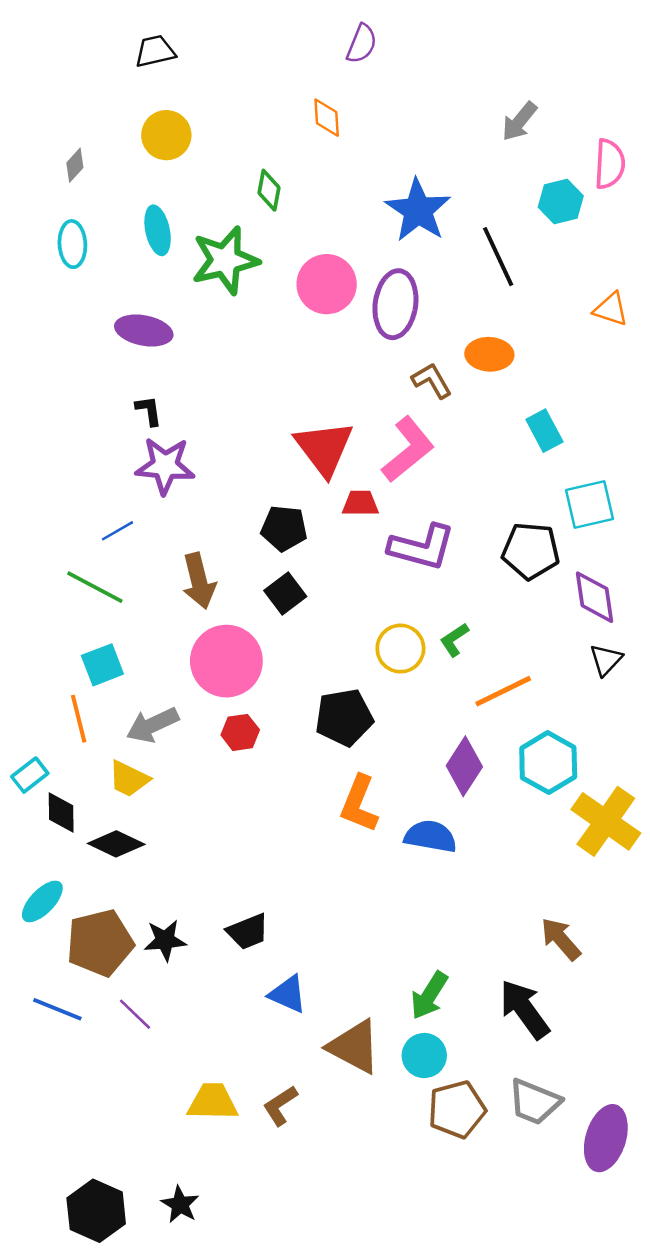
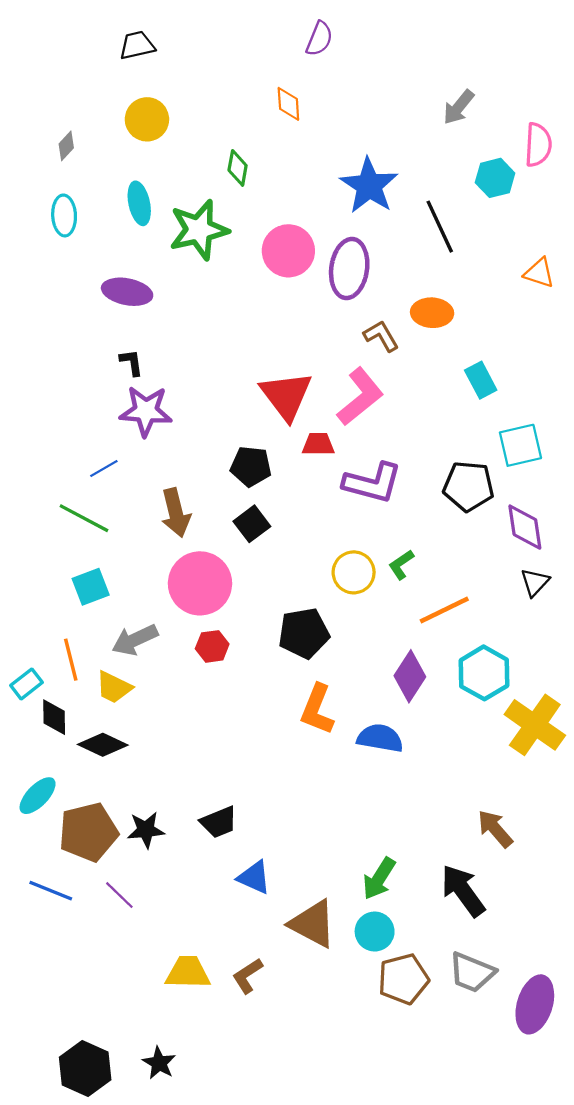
orange line: (79, 719) -> (71, 660), moved

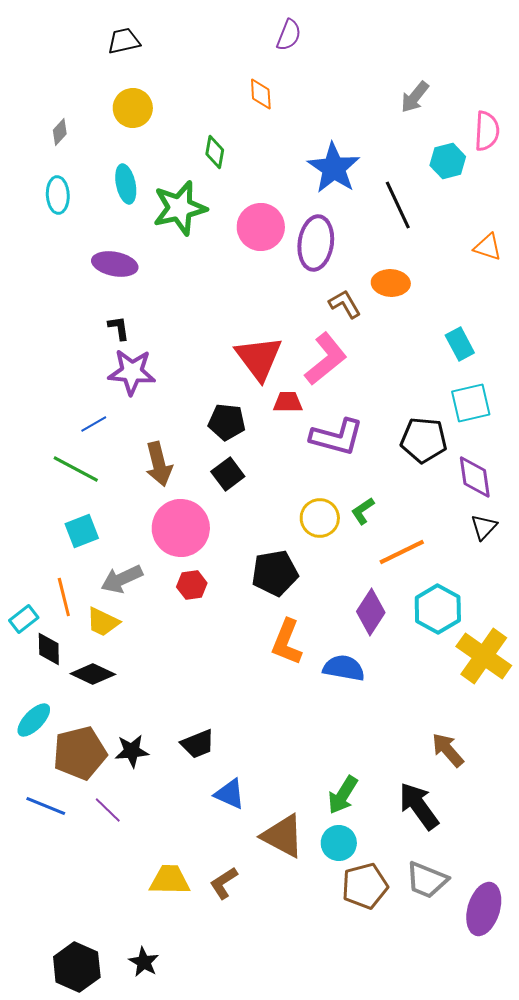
cyan rectangle: (481, 380) -> (460, 344), moved

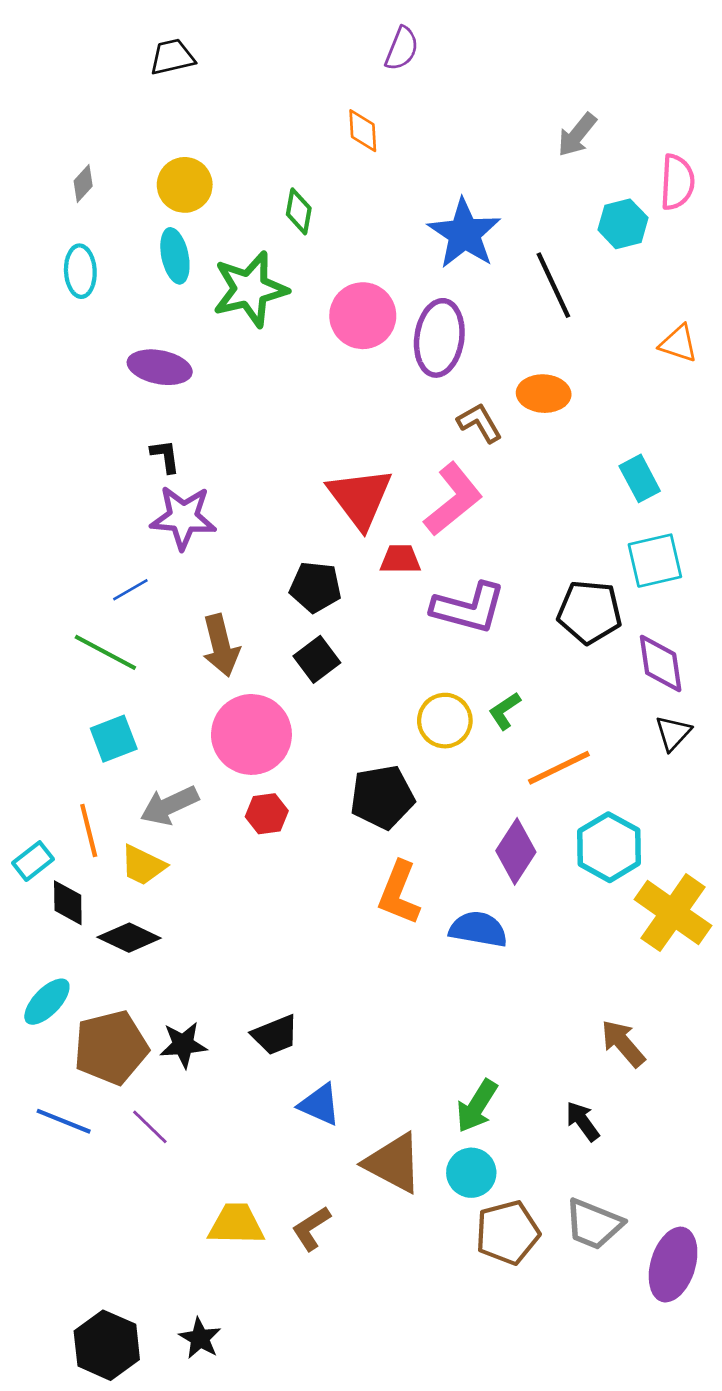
yellow circle: (133, 108) -> (185, 185), moved
black arrow: (419, 806) -> (583, 1121), size x0.6

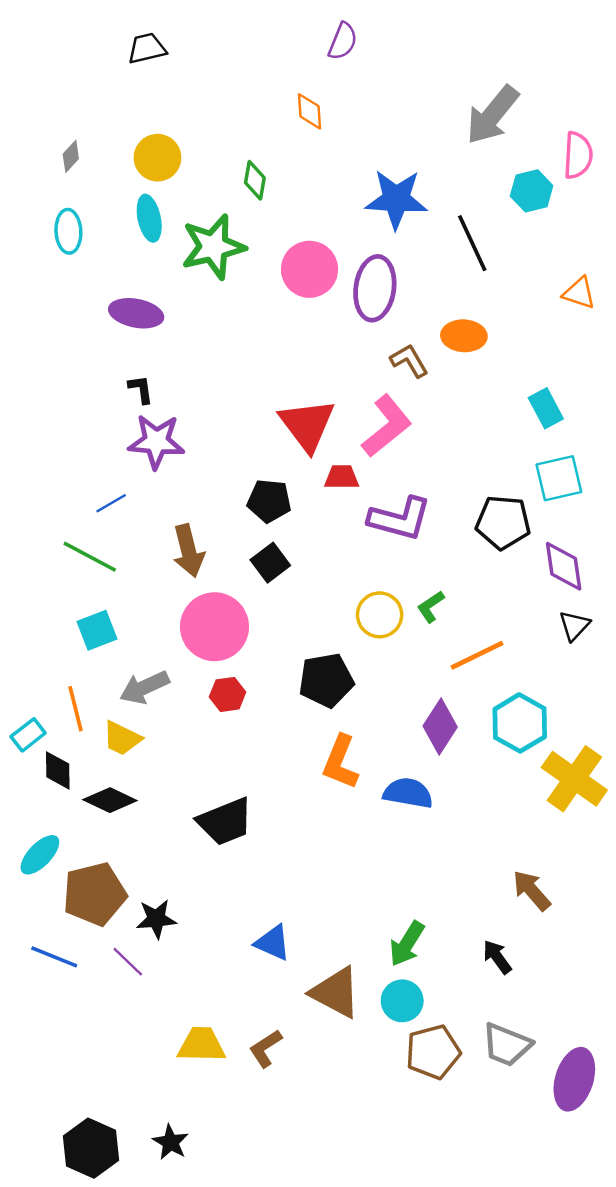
gray arrow: (577, 135) -> (492, 115), size x1.6
blue star: (464, 234) -> (396, 199), turned -30
black trapezoid: (275, 1035) -> (225, 822), moved, size x1.4
black star: (183, 1045) -> (156, 919), moved

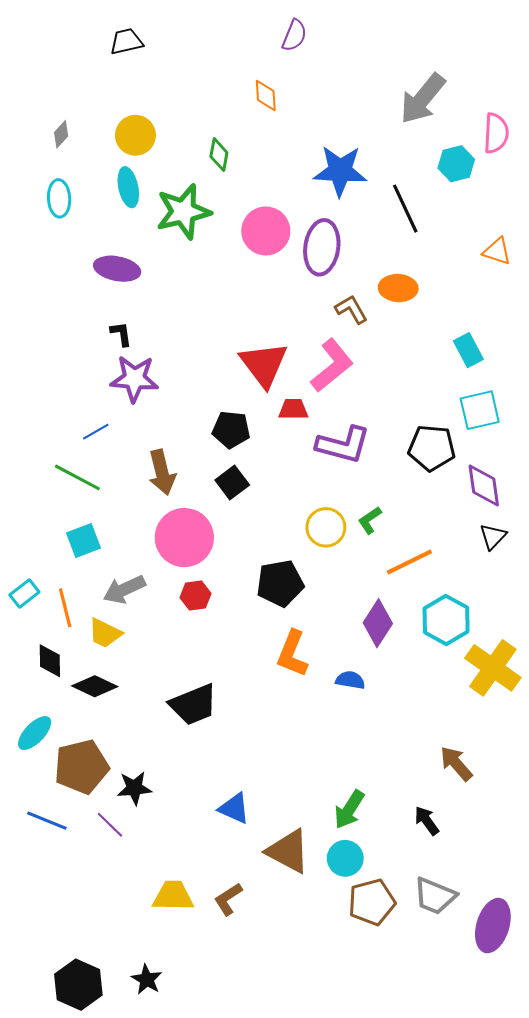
cyan rectangle: (28, 735) -> (24, 594), moved
blue semicircle: (408, 793) -> (350, 680), size x0.7

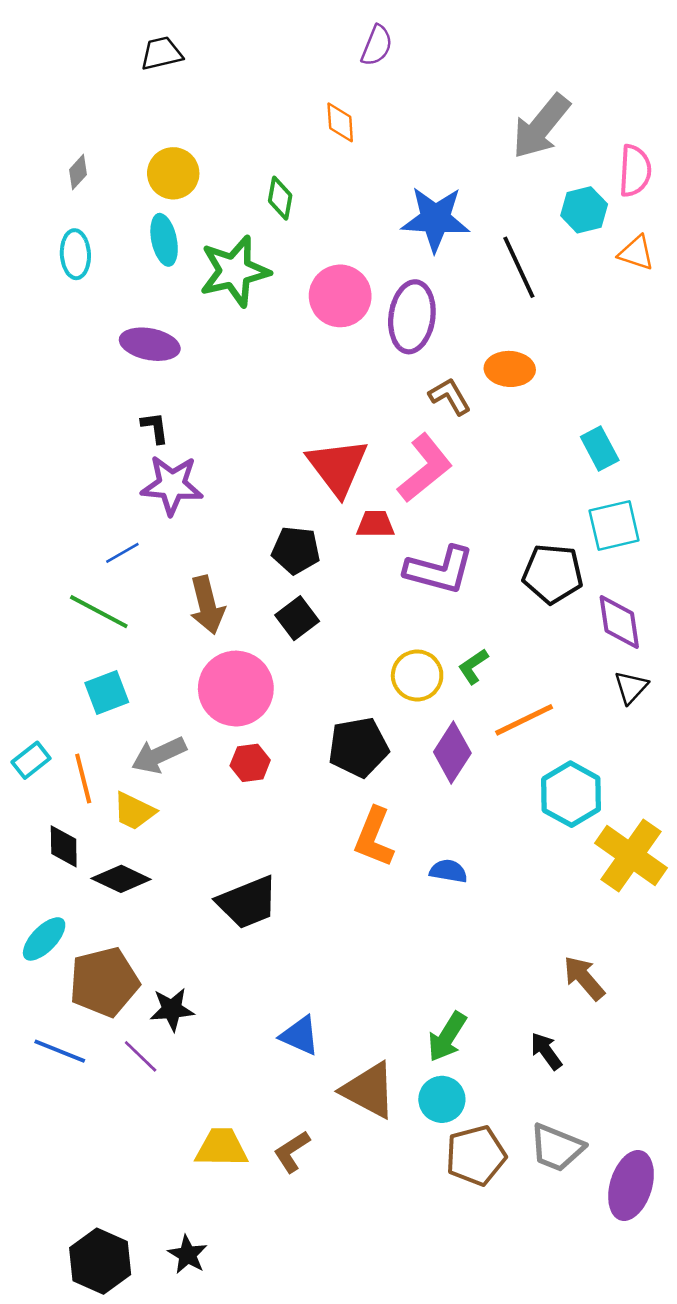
orange triangle: (497, 251) -> (636, 253), moved
purple diamond: (378, 623) -> (452, 752), moved

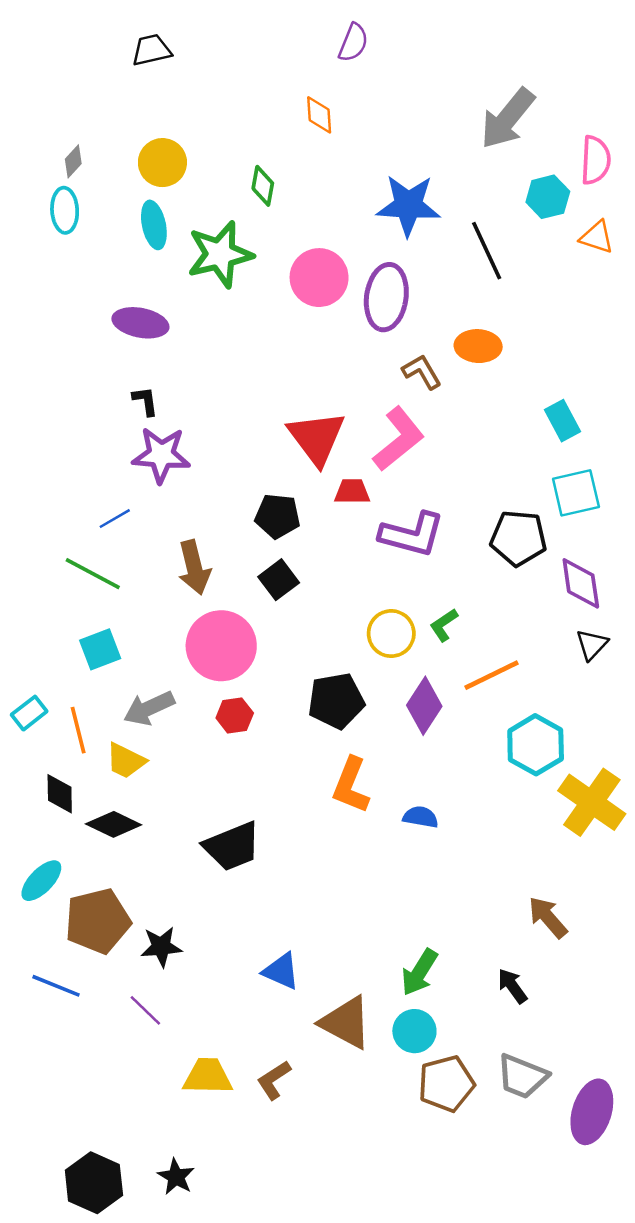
cyan ellipse: (75, 254) -> (65, 210), moved
purple line: (141, 1056) -> (145, 1010), moved

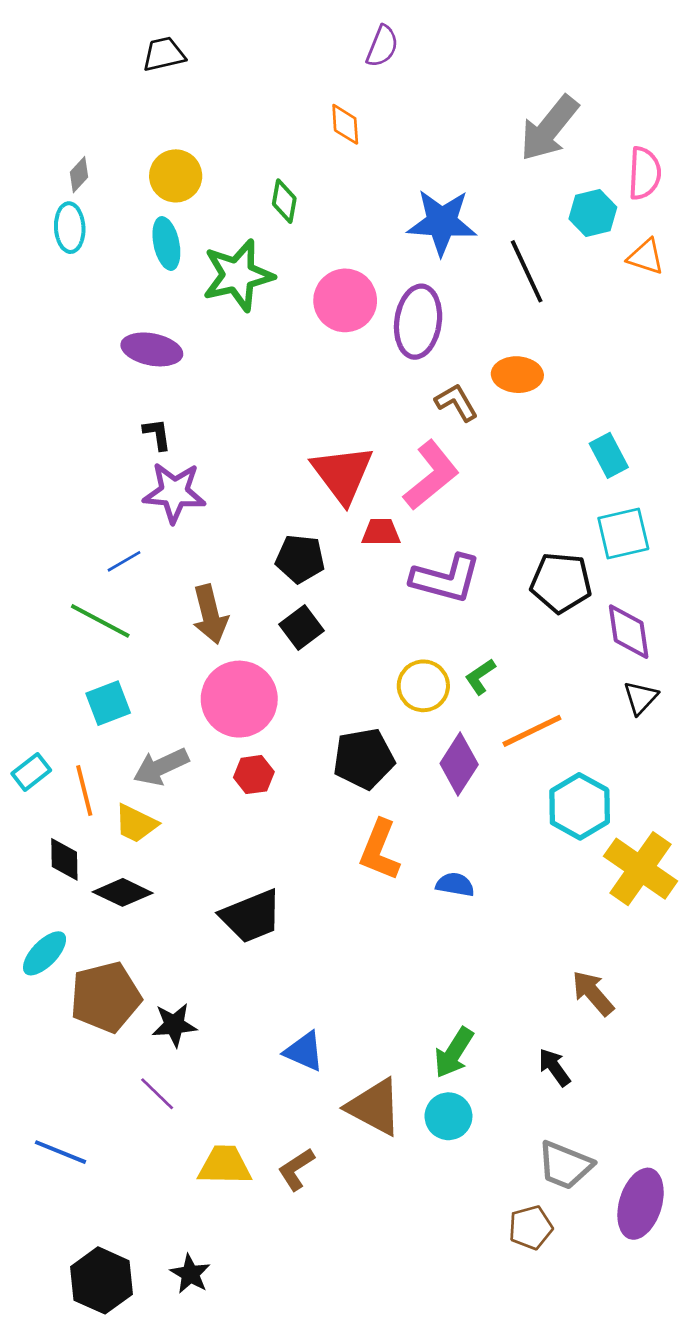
blue line: (56, 986) -> (60, 1152), moved
brown pentagon: (446, 1084) -> (531, 1228), moved, size x0.7

